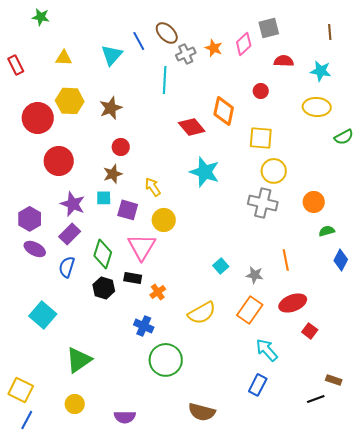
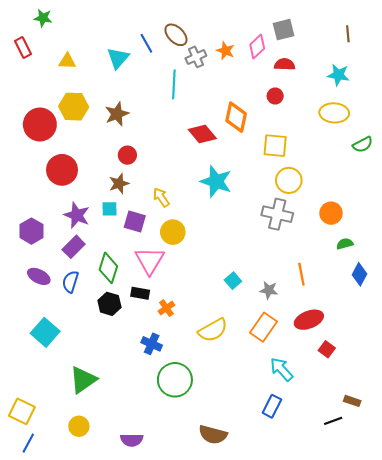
red semicircle: (284, 61) -> (285, 64), moved
red rectangle: (16, 65) -> (23, 47), moved
purple ellipse: (35, 249) -> (39, 276), moved

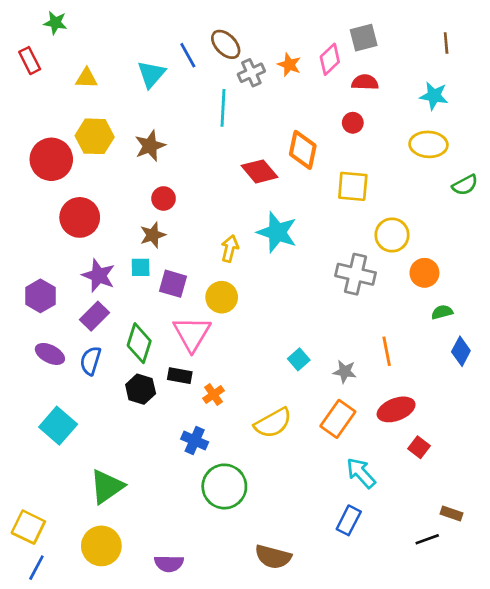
yellow circle: (289, 180) -> (392, 235), moved
yellow arrow: (161, 197) -> (230, 249), moved, turned 48
yellow circle: (79, 426) -> (101, 546), size x1.5

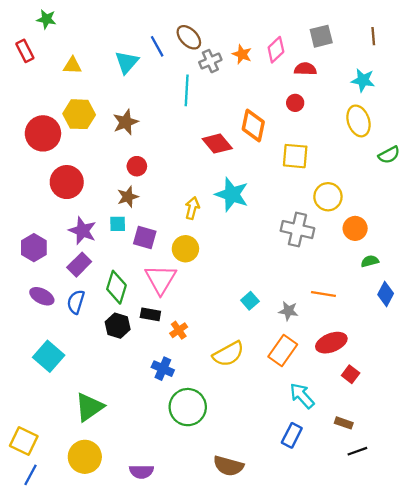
gray square: (364, 38) -> (321, 36), moved
yellow ellipse: (429, 144) -> (358, 121), turned 68
orange line: (387, 351) -> (323, 294), turned -70
brown rectangle: (451, 514) -> (344, 423), moved

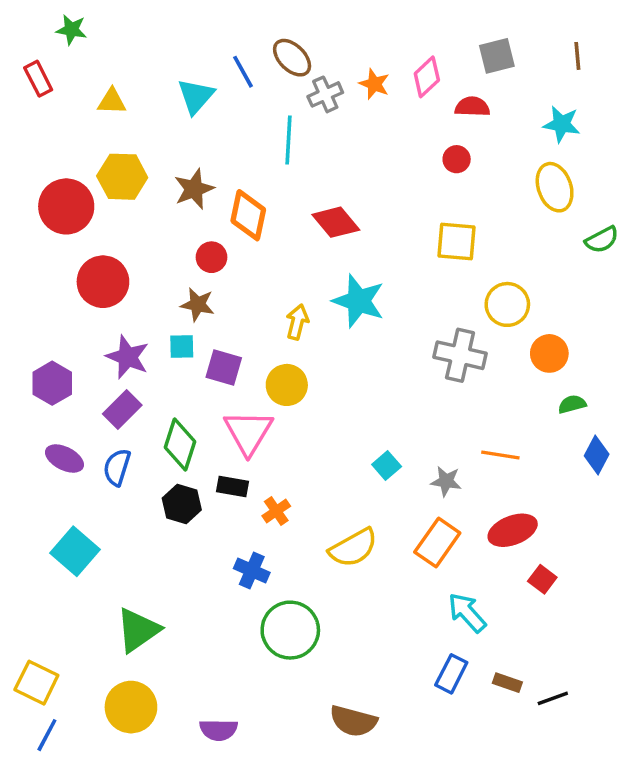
orange diamond: (253, 125) -> (248, 215), moved
brown star: (128, 197) -> (198, 304), turned 30
brown rectangle: (344, 423) -> (507, 683), moved

